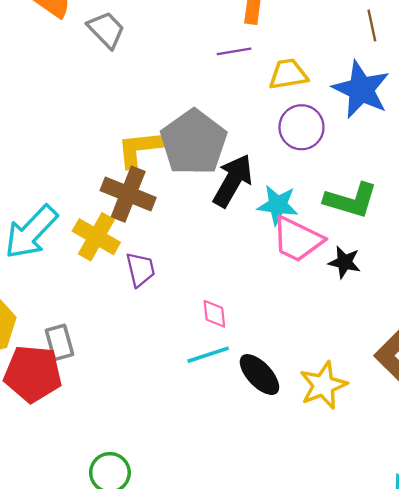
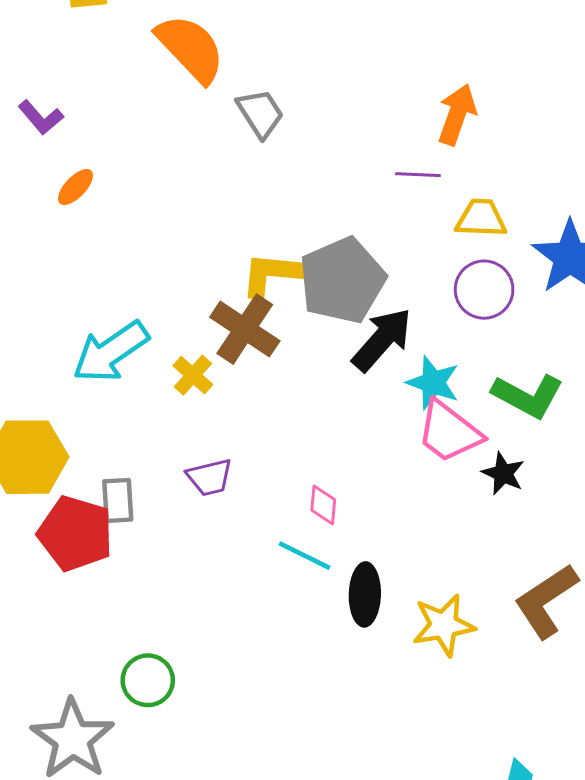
yellow cross: (96, 237) -> (193, 375), size x0.7
purple trapezoid: (140, 269) -> (210, 477), moved, turned 78
cyan line: (208, 355) -> (305, 556), turned 33
black ellipse: (259, 375) -> (365, 594), turned 33

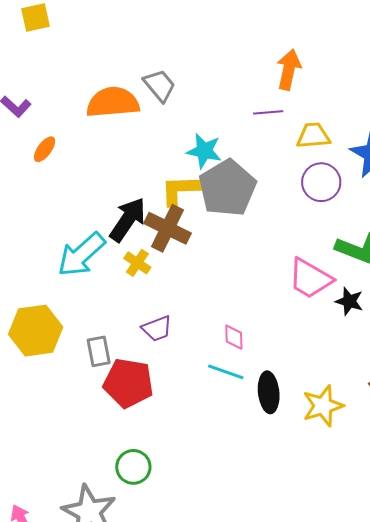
orange semicircle: (190, 48) -> (113, 102), moved, turned -44
black arrow: (382, 340) -> (128, 220), moved
cyan star: (433, 383) -> (204, 151), moved
red pentagon: (76, 533) -> (128, 383), moved

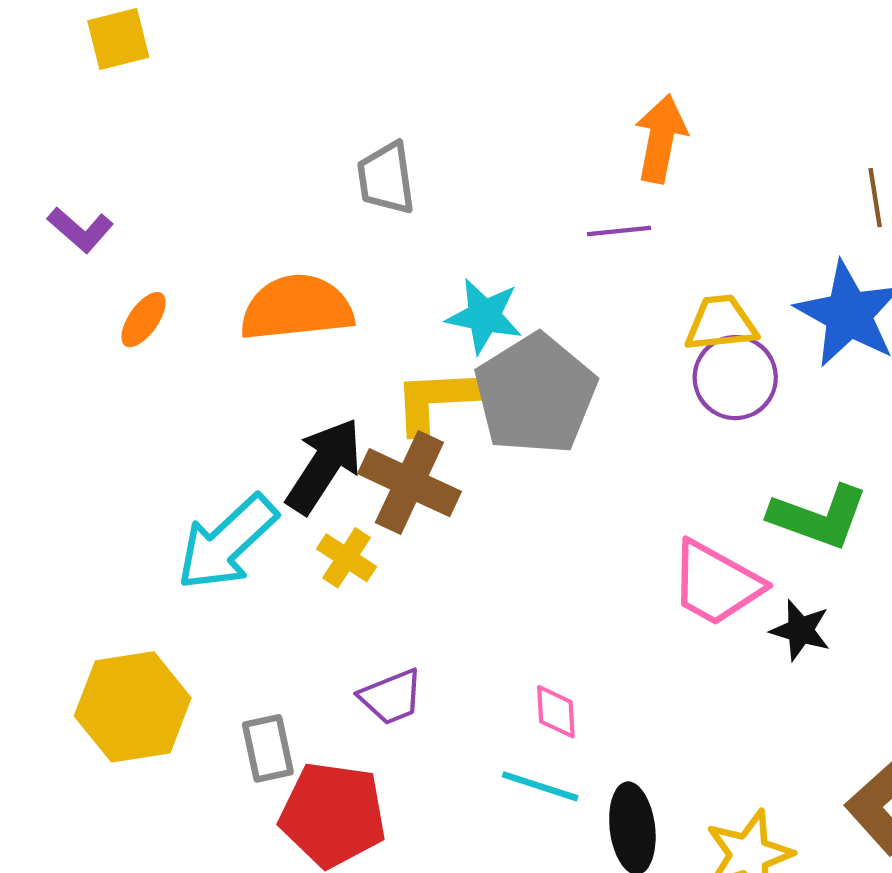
gray trapezoid: (160, 85) -> (386, 178), turned -147
orange semicircle: (113, 102) -> (297, 308), moved
yellow trapezoid: (313, 136) -> (721, 323), moved

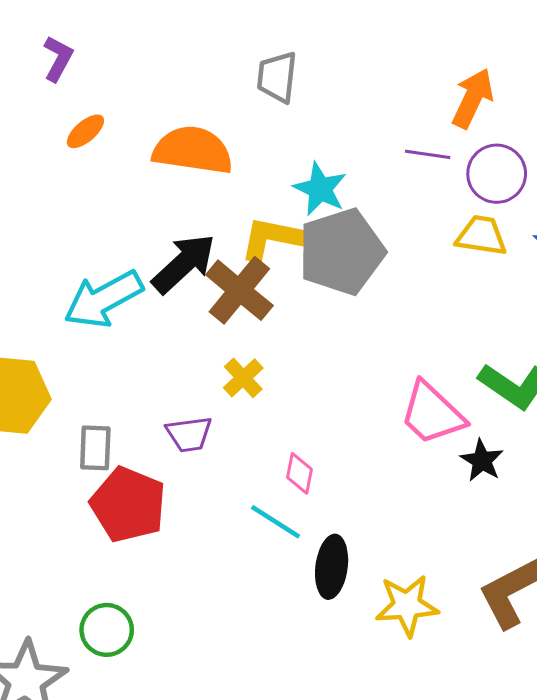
purple L-shape: (80, 230) -> (58, 58), turned -117
purple circle: (735, 378) -> (497, 174), moved
yellow cross: (347, 558) -> (243, 378), moved

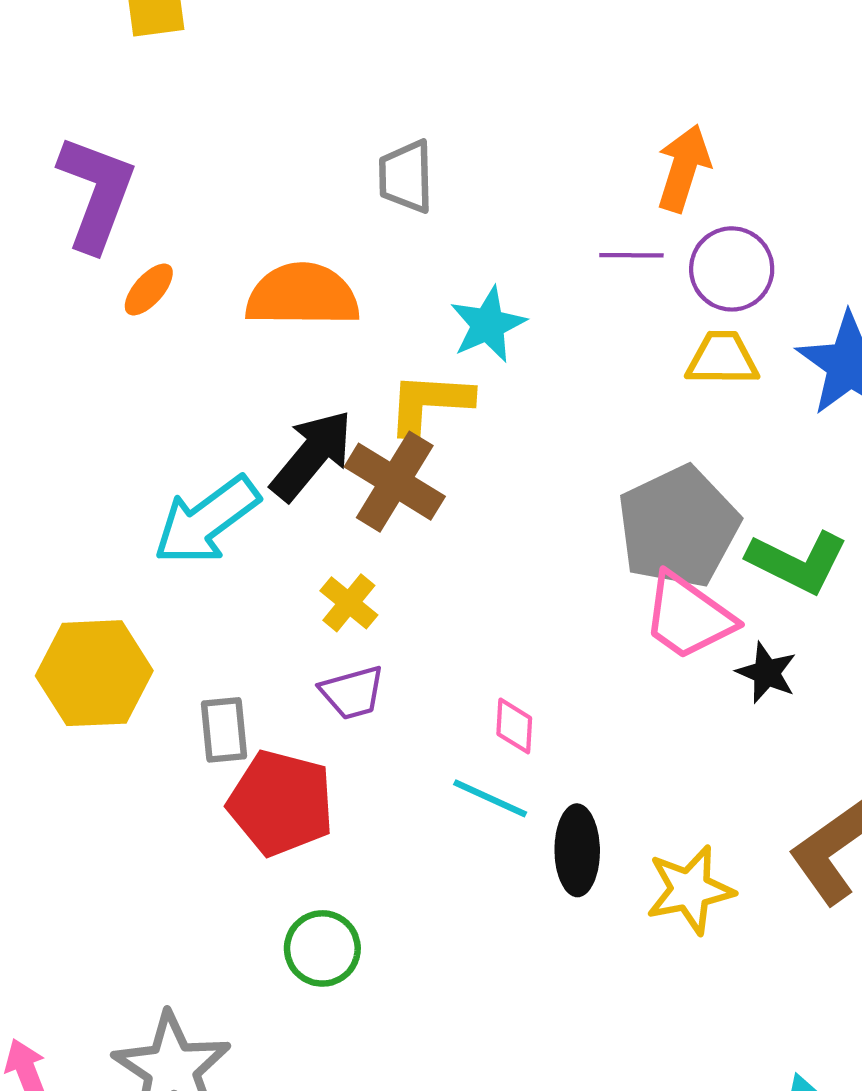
purple L-shape: (58, 58) -> (96, 193), size x1.8
cyan star: (320, 189) -> (488, 324), turned 30
gray pentagon: (341, 252) -> (678, 527), moved
yellow cross: (243, 378) -> (349, 603), moved
green circle: (107, 630) -> (322, 948), moved

